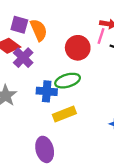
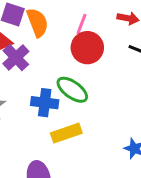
pink line: (101, 36) -> (81, 24), moved
green ellipse: (68, 81) -> (72, 90), turned 50

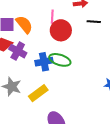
blue cross: (45, 103) -> (44, 62), moved
yellow rectangle: (66, 133) -> (38, 93), moved

